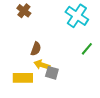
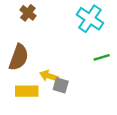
brown semicircle: (36, 49) -> (19, 57), moved, size x1.6
green line: (87, 49) -> (102, 57), turned 32

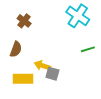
brown cross: (28, 13) -> (24, 21), moved
brown semicircle: (19, 57) -> (16, 49), size x0.7

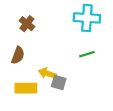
cyan cross: (78, 16) -> (87, 18), turned -30
green line: (88, 49) -> (87, 54), moved

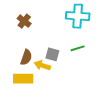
brown semicircle: (18, 55) -> (26, 57), moved
gray square: (59, 82) -> (52, 54), moved

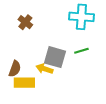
gray square: (52, 54) -> (55, 57), size x1.5
brown semicircle: (26, 57) -> (15, 69), moved

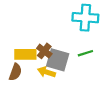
brown cross: (25, 22) -> (44, 51), moved
yellow rectangle: (24, 83) -> (25, 54), moved

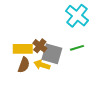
cyan cross: (85, 18) -> (77, 16), turned 35
brown semicircle: (15, 72) -> (24, 65), moved

